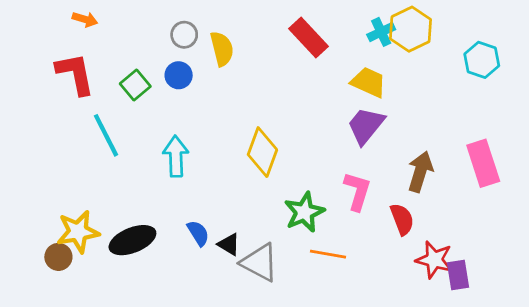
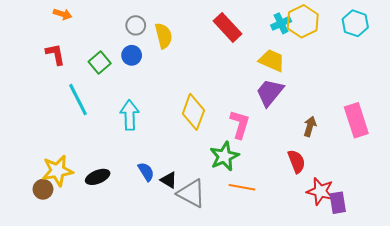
cyan hexagon: (482, 60) -> (355, 23), moved
red L-shape: (75, 74) -> (55, 54), size x0.7
brown arrow: (420, 172) -> (310, 126), size x0.7
pink L-shape: (357, 191) -> (240, 124), moved
black ellipse: (132, 240) -> (98, 177), size x0.7

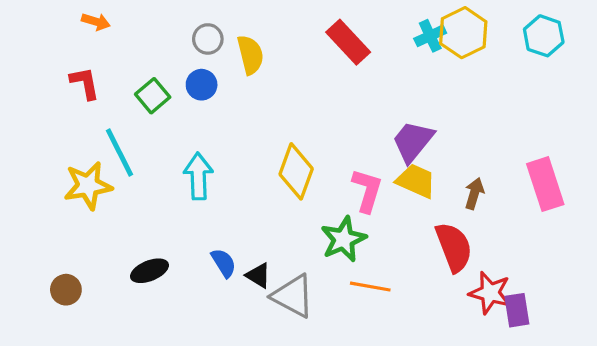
yellow trapezoid: (272, 60) -> (416, 181), moved
red semicircle: (297, 161) -> (454, 247), size x1.4
yellow star: (57, 171) -> (88, 186), moved

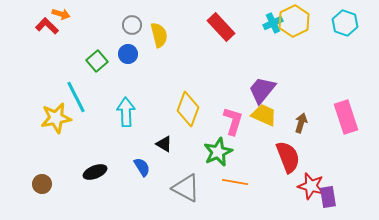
red L-shape: (85, 83) -> (47, 26), moved, turned -35
black triangle: (258, 275) -> (164, 144), moved

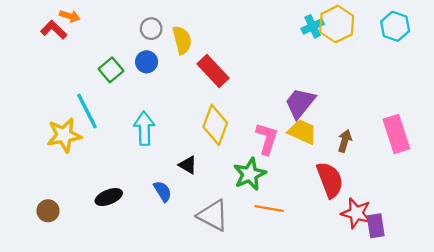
red rectangle: (221, 27) -> (213, 71), moved

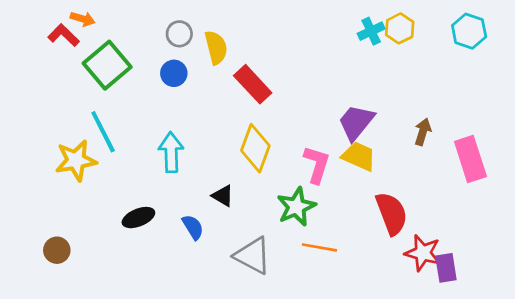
yellow hexagon: (337, 24) -> (400, 28), size x0.7
green square: (111, 70) -> (107, 65), moved, size x1.6
brown arrow: (345, 141) -> (423, 132), moved
black ellipse: (109, 197) -> (138, 218), moved

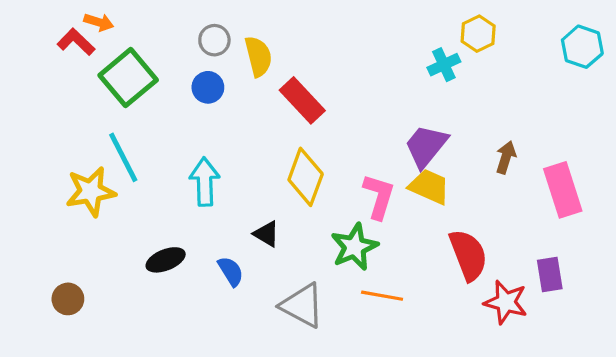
cyan cross: (371, 31) -> (444, 65), moved
cyan hexagon: (469, 31) -> (582, 47), moved
purple rectangle: (446, 268) -> (550, 275), moved

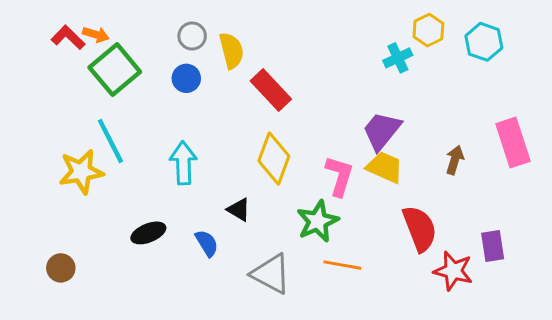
orange arrow: (99, 22) -> (96, 35), moved
cyan hexagon: (582, 47) -> (484, 42), moved
brown arrow: (506, 157) -> (455, 160), moved
pink rectangle: (563, 190) -> (513, 142), moved

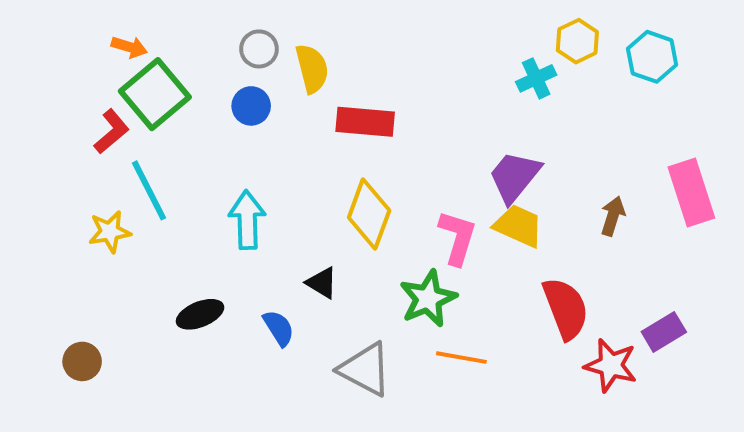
red L-shape: (68, 37) -> (112, 131), moved, turned 96
red rectangle: (271, 90) -> (365, 122), turned -42
yellow star: (81, 172) -> (110, 232), size x0.7
purple rectangle: (493, 246) -> (664, 332), turned 68

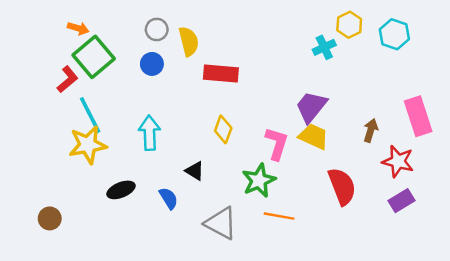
yellow diamond: (369, 214) -> (223, 129), size x0.7
yellow star: (110, 232) -> (88, 145), moved, size x1.5
red star: (611, 365) -> (398, 161), moved

